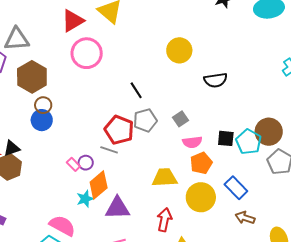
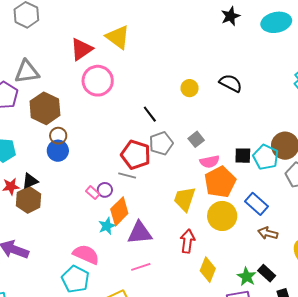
yellow circle: (179, 50) -> (190, 88), moved, size x0.7
black semicircle: (216, 80) -> (231, 83), moved, turned -140
orange pentagon: (201, 163) -> (220, 182), size x1.4
yellow trapezoid: (165, 178) -> (185, 199), turned -64

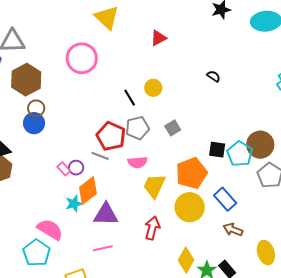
red triangle: (81, 49) -> (158, 38), moved, size x0.7
black semicircle: (231, 83) -> (214, 76), size x0.6
yellow circle: (190, 88) -> (153, 88), moved
pink semicircle: (210, 162) -> (137, 162), moved
yellow diamond: (208, 270) -> (186, 260), moved

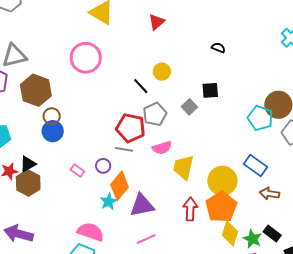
black square: (217, 150) -> (210, 90), moved
pink rectangle: (64, 169) -> (77, 171), moved
orange pentagon: (191, 173) -> (221, 207), moved

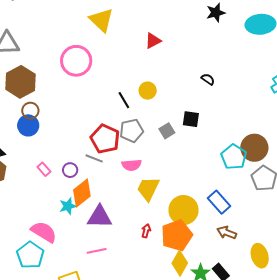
red arrow: (190, 209) -> (146, 231), size x0.6

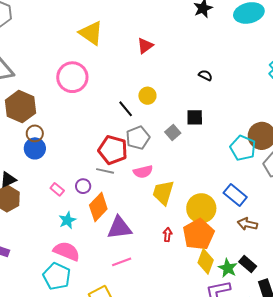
cyan star: (68, 206) -> (67, 220), moved

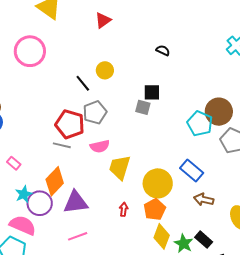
gray square: (173, 132) -> (143, 107), moved, turned -35
purple circle: (83, 186) -> (40, 203), moved, size x1.6
orange pentagon: (198, 234) -> (155, 209), size x0.7

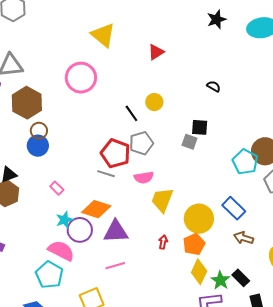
orange diamond: (55, 181) -> (96, 209), turned 60

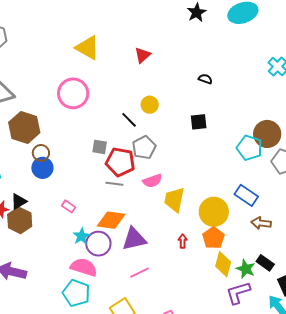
gray square: (190, 142) -> (100, 147), moved

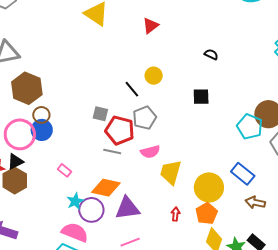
pink circle: (73, 93) -> (20, 134), moved

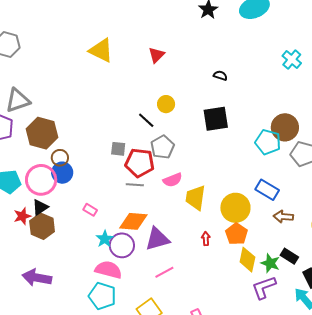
black square: (201, 97) -> (216, 119), size x1.5

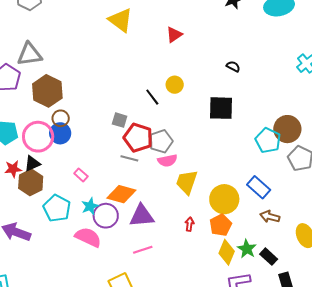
gray pentagon: (162, 147) -> (161, 141), moved
green star: (270, 263) -> (247, 249), moved
cyan pentagon: (102, 296) -> (57, 208), moved

